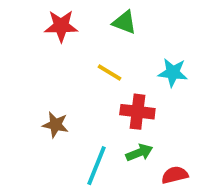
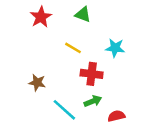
red star: (61, 26) -> (41, 17), turned -30
cyan line: (96, 166) -> (64, 110), turned -70

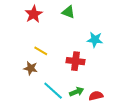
yellow line: (73, 48) -> (41, 51), moved
green arrow: (93, 101) -> (77, 92), moved

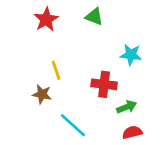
yellow line: (41, 51) -> (56, 70), turned 40
green arrow: (77, 92) -> (127, 107), moved

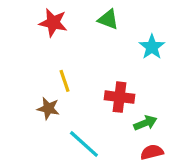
red star: (46, 19) -> (53, 23), turned -30
cyan star: (131, 55) -> (152, 47), moved, turned 30

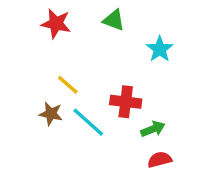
yellow line: (64, 81) -> (68, 85), turned -30
cyan line: (84, 144) -> (88, 122), moved

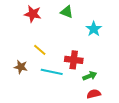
brown star: (51, 114) -> (21, 67), moved
cyan line: (88, 122) -> (52, 72), turned -30

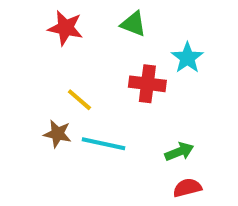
red cross: (74, 60) -> (147, 84), moved
brown star: (21, 67) -> (57, 134), moved

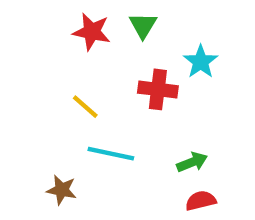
green triangle: (133, 24) -> (143, 25), turned 40
red star: (65, 28) -> (92, 32), moved
brown star: (57, 134) -> (62, 190), moved

